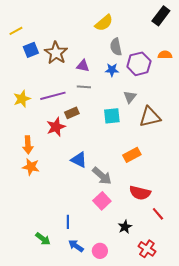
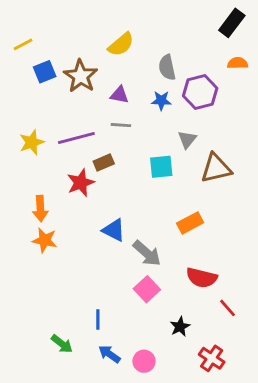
yellow semicircle: (104, 23) -> (121, 44), moved
orange semicircle: (165, 55) -> (238, 63), moved

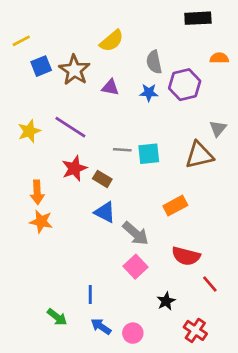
black rectangle: (232, 23) -> (198, 18), moved, turned 50
gray line: (121, 125) -> (122, 150), moved
purple line: (76, 138) -> (70, 127), turned 48
gray triangle: (187, 139) -> (218, 128), moved
brown rectangle: (104, 162) -> (102, 179), moved, turned 54

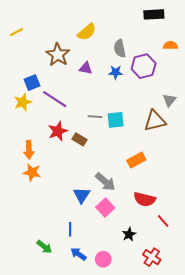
blue square: (41, 66) -> (32, 83), moved
blue triangle: (105, 212) -> (82, 195), moved, turned 36

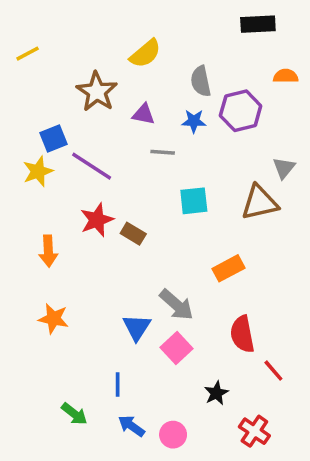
gray line: (95, 117) -> (163, 152), moved
orange star: (32, 172) -> (54, 319), moved
red semicircle: (145, 199) -> (242, 334), turned 65

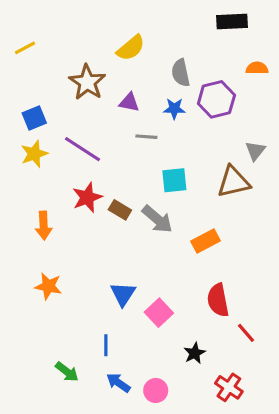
blue square: (54, 138) -> (34, 118), moved
gray arrow: (176, 305) -> (157, 219), moved

